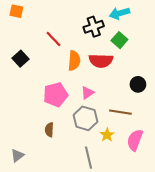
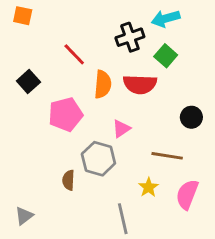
pink pentagon: (56, 95) -> (66, 114), moved
gray hexagon: (85, 118) -> (98, 159), moved

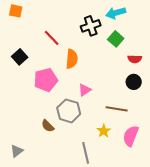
red semicircle: (140, 84) -> (135, 59), moved, size x0.6
brown semicircle: (68, 180) -> (48, 126), turned -48

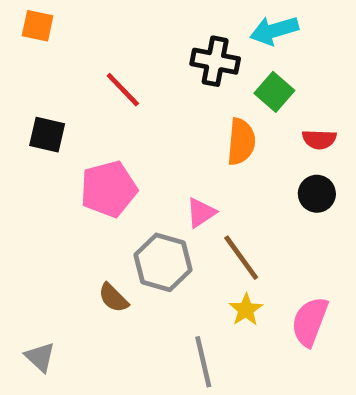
black cross: (91, 26) -> (215, 61), turned 30
black square: (20, 57) -> (47, 135), turned -35
orange semicircle: (72, 59) -> (241, 142), moved
brown line: (117, 109) -> (241, 258), moved, turned 45
gray triangle: (17, 151) -> (40, 357), turned -40

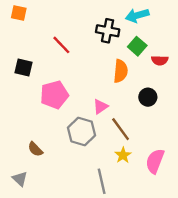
red semicircle: (319, 139) -> (160, 60), moved
black circle: (317, 194) -> (148, 97), moved
brown semicircle: (113, 298) -> (35, 149), moved

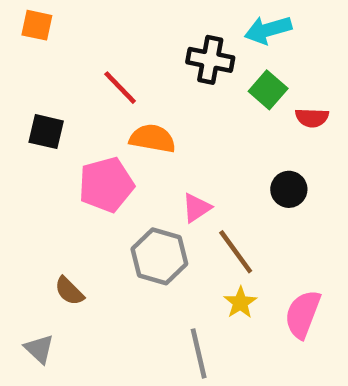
orange semicircle: (121, 71) -> (152, 138), moved, turned -85

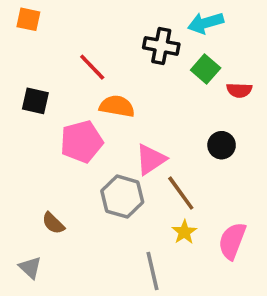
pink triangle: (196, 208) -> (151, 159), size x1.4

